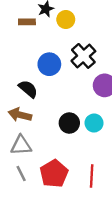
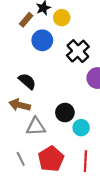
brown rectangle: (27, 22) -> (26, 20), turned -48
blue circle: (49, 64) -> (42, 40), moved
cyan circle: (94, 123) -> (81, 128), moved
gray triangle: (21, 145) -> (36, 127), moved

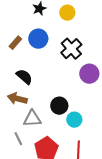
yellow circle: (62, 18) -> (67, 13), moved
brown rectangle: (26, 20) -> (15, 43), moved
gray line: (21, 159) -> (18, 139), moved

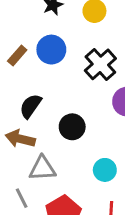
black semicircle: (24, 77) -> (31, 106), turned -96
black circle: (59, 106) -> (72, 127), moved

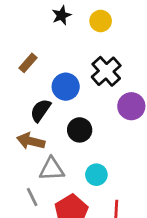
blue circle: (51, 50) -> (66, 87), moved
cyan circle: (105, 170) -> (96, 175), moved

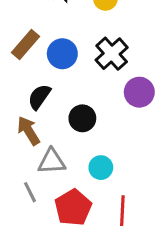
brown rectangle: (28, 63) -> (25, 44), size x1.4
blue circle: (66, 87) -> (62, 54), moved
brown arrow: (31, 141) -> (29, 131), turned 44

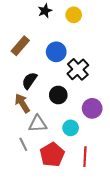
blue circle: (62, 54) -> (56, 52), moved
black cross: (112, 54) -> (78, 69), moved
purple circle: (139, 92) -> (92, 108), moved

